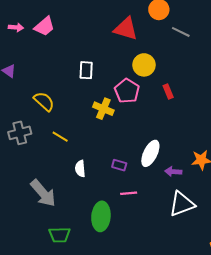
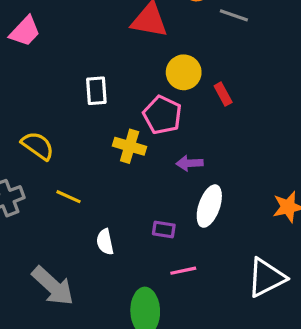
red rectangle: (168, 92) -> (223, 94), moved
purple arrow: (173, 172) -> (190, 163), moved

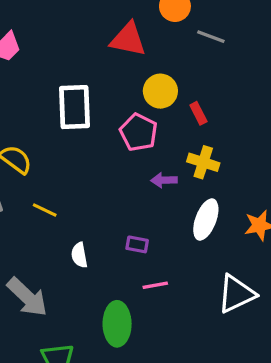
white rectangle: (96, 91) -> (75, 107), size x1.6
yellow cross: (130, 146) -> (203, 162), moved
white ellipse: (209, 206) -> (206, 219), moved

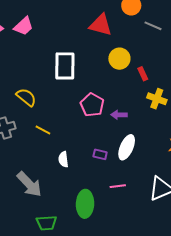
pink pentagon: (139, 132) -> (92, 105), moved
yellow cross: (203, 162) -> (157, 99), moved
white ellipse: (206, 219) -> (127, 147), moved
pink line: (155, 285) -> (118, 186), moved

